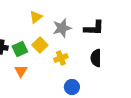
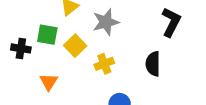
black L-shape: (94, 28) -> (171, 22), moved, turned -65
green square: (20, 49) -> (47, 35), moved, turned 35

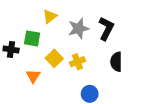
black L-shape: (171, 22) -> (106, 28), moved
yellow square: (75, 46) -> (54, 58), moved

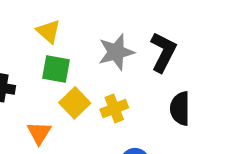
yellow triangle: (50, 16) -> (48, 31), moved, turned -40
green square: (32, 38) -> (56, 69), moved

